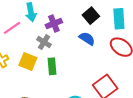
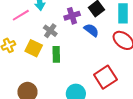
purple cross: (54, 24) -> (72, 16), moved

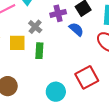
yellow square: (34, 48) -> (17, 43), turned -30

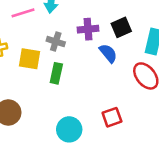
gray cross: (35, 27) -> (56, 42), turned -32
red square: (87, 77) -> (112, 117), size x0.7

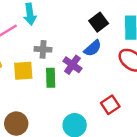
purple cross: (88, 29) -> (72, 65), moved, turned -36
blue semicircle: (108, 53) -> (93, 48), turned 102

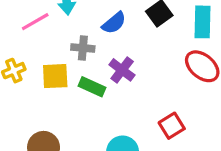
blue semicircle: (93, 48) -> (114, 23), moved
green rectangle: (51, 78) -> (92, 87), turned -66

